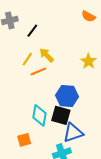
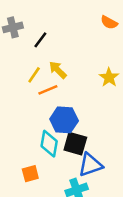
blue hexagon: (67, 96) -> (64, 120), moved

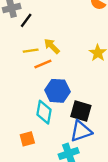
black line: (40, 40) -> (26, 20), moved
yellow line: (34, 75) -> (31, 51), turned 48
black square: (75, 144) -> (81, 111), moved

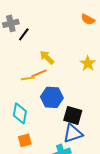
yellow line: (31, 51) -> (28, 78), moved
cyan diamond: (44, 112) -> (20, 113), moved

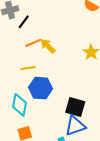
orange line: (39, 73) -> (33, 43), moved
blue hexagon: (52, 97) -> (41, 88), moved

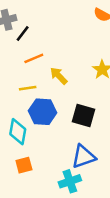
yellow arrow: (48, 46) -> (59, 76), moved
black square: (75, 107) -> (84, 115), moved

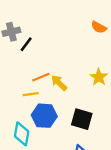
orange line: (34, 58) -> (41, 77), moved

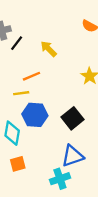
yellow arrow: (59, 83) -> (49, 49), moved
black square: (82, 119) -> (72, 118), turned 35

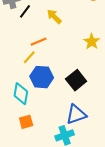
yellow line: (21, 93) -> (29, 57), turned -40

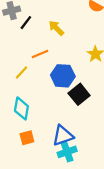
yellow line: (29, 57) -> (21, 73), moved
blue hexagon: (42, 77) -> (63, 76), moved
blue triangle: (76, 115) -> (63, 136), moved

